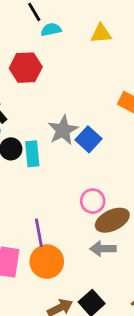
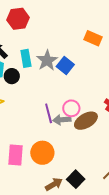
cyan rectangle: (32, 154) -> (26, 58), moved
purple line: (39, 233) -> (49, 113), moved
gray arrow: (103, 249) -> (62, 120), moved

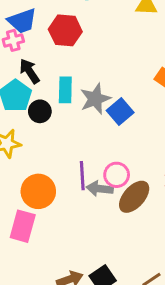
brown ellipse: (86, 121) -> (134, 197), turned -30
orange circle: (42, 153) -> (38, 191), moved

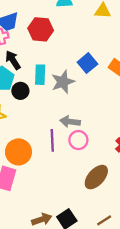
blue square: (120, 111) -> (87, 63), moved
gray arrow: (100, 189) -> (70, 122), moved
brown ellipse: (134, 197) -> (96, 177), moved

